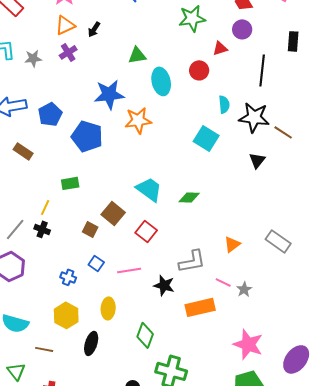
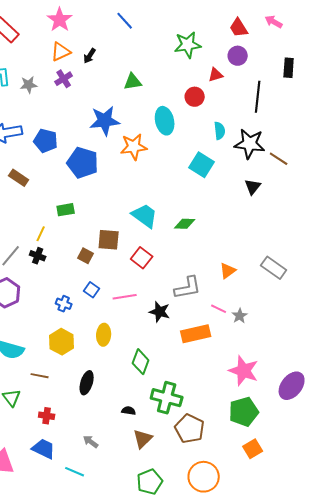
cyan ellipse: (161, 81) -> (165, 121), moved
blue pentagon: (50, 114) -> (46, 141), turned -30
brown square: (113, 213) -> (109, 240), turned -35
black ellipse: (91, 343) -> (87, 383), moved

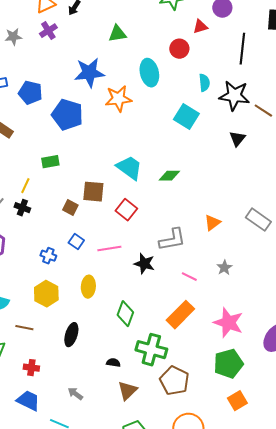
pink line: (219, 309) -> (189, 277), moved
orange rectangle: (196, 334) -> (180, 315), moved, turned -32

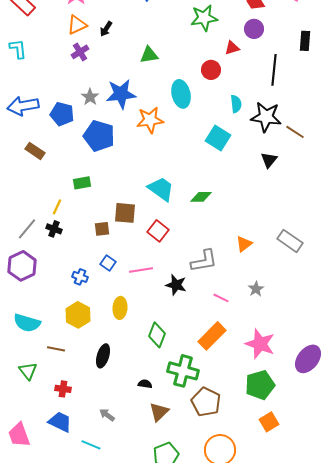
gray star: (13, 37) -> (90, 97), moved, turned -30
brown square: (70, 208) -> (102, 229), turned -35

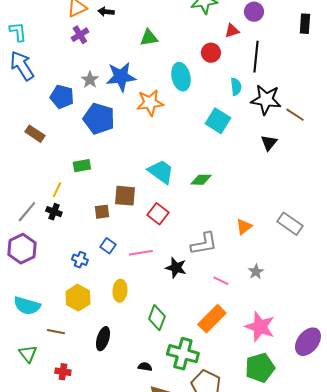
black arrow: (106, 29) -> (106, 12), turned 63
black line: (274, 70) -> (256, 57), moved
blue arrow: (23, 106) -> (22, 66), moved, turned 68

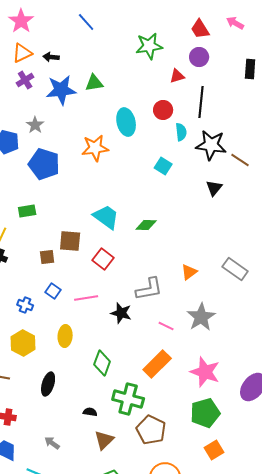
red circle: (211, 53) -> (163, 110), moved
blue star: (121, 77) -> (61, 90), moved
cyan square: (218, 121) -> (163, 166), size x0.7
gray star: (256, 272) -> (201, 317), size x1.8

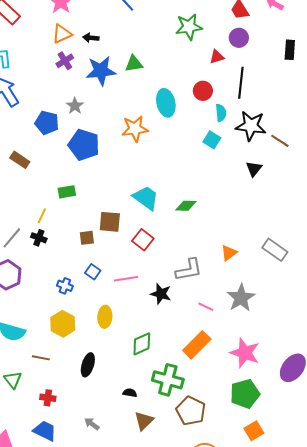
cyan square: (163, 166) -> (212, 140), moved
green diamond: (102, 363) -> (142, 344), turned 45

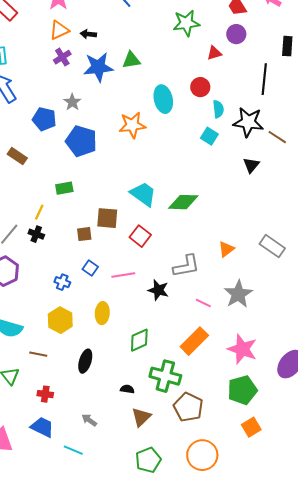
black line: (241, 83) -> (264, 79), moved
green diamond: (186, 206) -> (183, 202), size x1.4

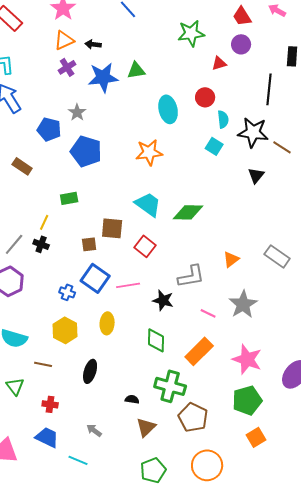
orange star: (132, 125) -> (149, 152), moved
blue square: (90, 268) -> (95, 278), size x1.8
green diamond: (139, 340) -> (156, 340), moved, turned -65

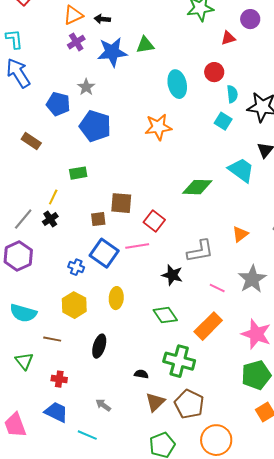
cyan trapezoid: (148, 204) -> (241, 170), moved
black cross: (41, 244) -> (50, 219), turned 35
pink line: (128, 285) -> (137, 246), moved
green diamond: (156, 340) -> (165, 315), turned -35
brown pentagon: (193, 417) -> (189, 404), moved

